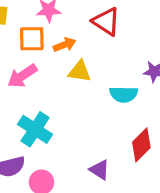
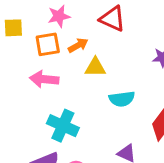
pink arrow: (22, 76) -> (44, 79), turned 48
cyan semicircle: (124, 94) -> (122, 99), moved

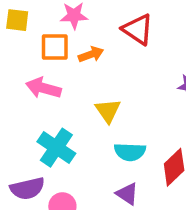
yellow triangle: (95, 67) -> (108, 111), moved, turned 45
cyan semicircle: (122, 99) -> (130, 152), moved

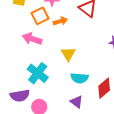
orange square: (55, 47) -> (40, 16), turned -30

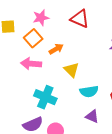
orange arrow: (60, 21) -> (56, 49), moved

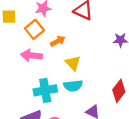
cyan semicircle: (89, 91) -> (73, 86), moved
cyan cross: (45, 97) -> (45, 90), turned -35

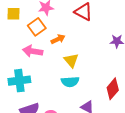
cyan cross: (45, 90) -> (19, 81), moved

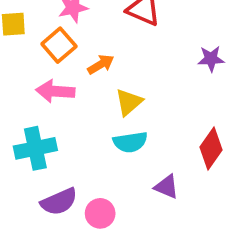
yellow triangle: (71, 60) -> (129, 102), turned 35

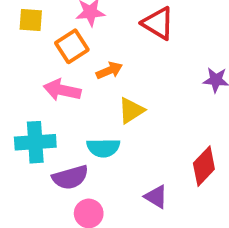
cyan semicircle: (130, 142) -> (103, 148), moved
purple semicircle: (59, 202) -> (70, 177), moved

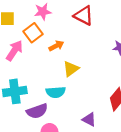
pink arrow: (62, 90) -> (14, 51), moved, turned 115

